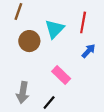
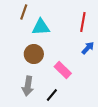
cyan triangle: (55, 29) -> (41, 27), moved, turned 42
brown circle: (29, 41) -> (34, 54), moved

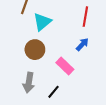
cyan triangle: (41, 27) -> (42, 22), turned -36
blue arrow: (88, 48) -> (82, 44), moved

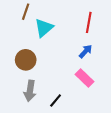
brown circle: (35, 50) -> (26, 60), moved
pink rectangle: (65, 66) -> (84, 78), moved

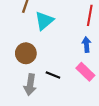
blue arrow: (86, 51) -> (86, 45), turned -48
black line: (56, 100) -> (53, 75), moved, turned 72

